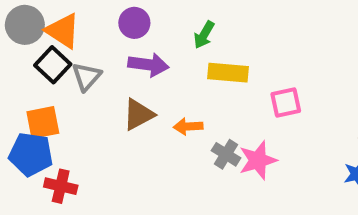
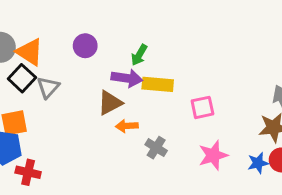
purple arrow: (148, 65) -> (127, 78), moved
brown triangle: (138, 114) -> (110, 103), moved
pink star: (258, 160) -> (213, 155), moved

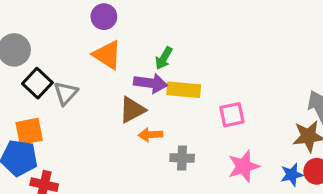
purple circle: (85, 46) -> (104, 17), moved
orange triangle: (30, 52) -> (107, 55), moved
gray cross: (156, 148) -> (182, 158), turned -30

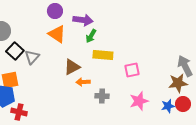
purple arrow: (150, 83) -> (83, 20), moved

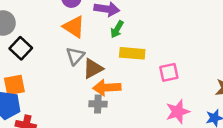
gray triangle: (32, 57) -> (75, 56), moved
orange arrow: (83, 82) -> (107, 88), size x1.5
gray cross: (102, 96) -> (98, 104), moved

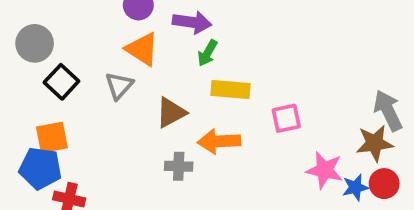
gray triangle: (75, 56) -> (119, 86), moved
orange arrow: (107, 88) -> (219, 141), moved
pink star: (178, 112) -> (325, 170), moved, turned 30

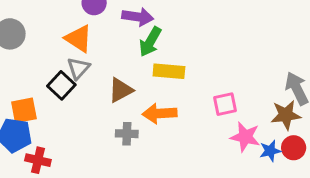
orange triangle: (142, 49) -> (78, 39), moved
green arrow: (207, 53) -> (150, 42), size x1.4
black square: (61, 82) -> (61, 85), moved
pink square: (286, 118) -> (225, 104), moved

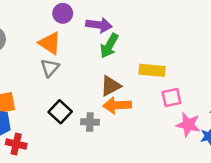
yellow rectangle: (169, 71) -> (152, 70), moved
black square: (61, 85) -> (60, 112), moved
brown triangle: (121, 90) -> (111, 86), moved

